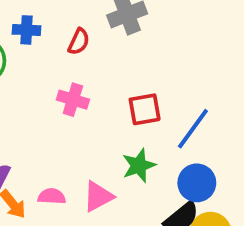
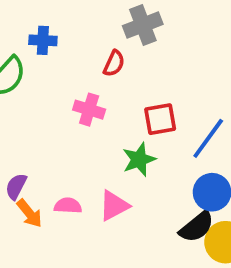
red semicircle: (79, 42) -> (114, 63), moved
green star: (139, 165) -> (139, 160), moved

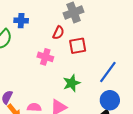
red square: (160, 119) -> (78, 46), moved

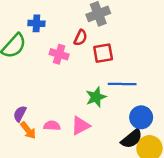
pink cross: (45, 57) -> (59, 54), moved
blue line: (108, 72) -> (122, 84), moved, turned 55

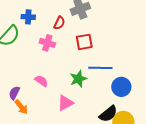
red semicircle: (80, 38) -> (59, 23), moved
blue circle: (141, 117) -> (121, 87), moved
pink semicircle: (52, 126) -> (41, 81), moved, turned 32

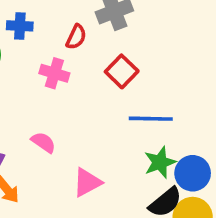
red square: (84, 42) -> (122, 71), turned -36
green star: (78, 79) -> (160, 162), moved
blue circle: (121, 87) -> (193, 173), moved

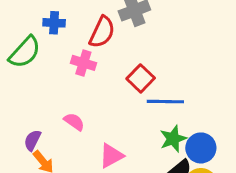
red semicircle: (76, 37) -> (102, 32), size x1.5
red square: (122, 71) -> (141, 78), moved

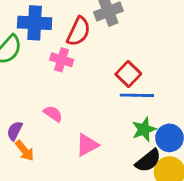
blue cross: (54, 23) -> (35, 23), size x1.6
red square: (141, 78) -> (128, 74), moved

